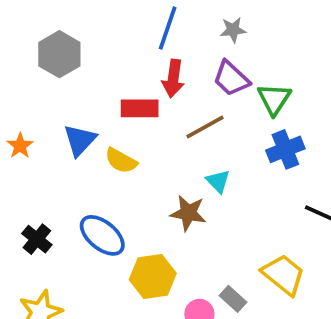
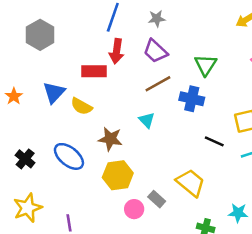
green triangle: (274, 99) -> (206, 65), moved
brown line: (205, 127) -> (158, 84), moved
blue cross: (285, 149) -> (192, 99), turned 35
brown star: (188, 213) -> (110, 139), moved
yellow hexagon: (153, 276) -> (118, 175), moved

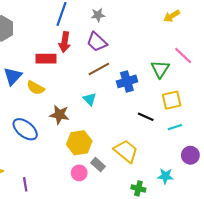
green triangle: (206, 65) -> (160, 69), moved
blue cross: (192, 99) -> (127, 81), turned -30
yellow hexagon: (118, 175) -> (79, 143), moved

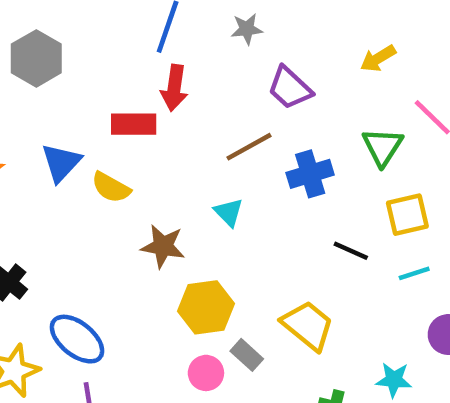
yellow arrow: (172, 16) -> (378, 58), moved
purple trapezoid: (97, 42) -> (290, 88), moved
blue ellipse: (25, 129) -> (77, 339), moved

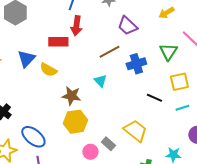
yellow hexagon: (206, 307) -> (75, 122), moved

